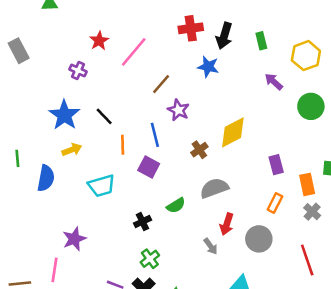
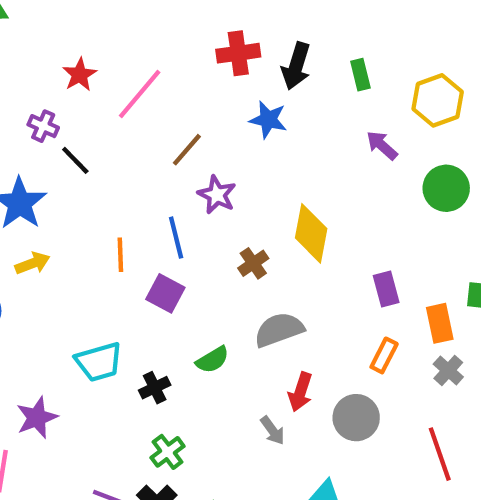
black line: (104, 116) -> (75, 160), moved
yellow diamond: (233, 132) -> (311, 233), turned -52
cyan trapezoid: (102, 186) -> (99, 362), moved

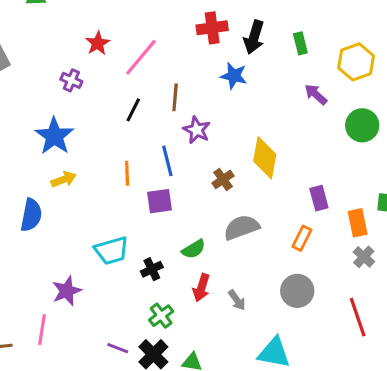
brown line: (187, 150) -> (175, 97), turned -36
black line: (75, 160) -> (133, 110), moved, turned 70
purple square: (165, 293) -> (160, 201), turned -36
orange rectangle: (384, 355) -> (302, 238), moved
red arrow: (300, 392) -> (201, 288), moved

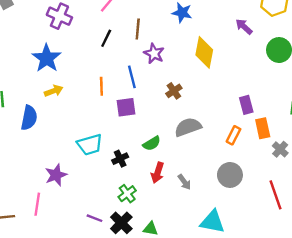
purple cross: (71, 80) -> (59, 16), size x1.5
yellow diamond: (265, 158) -> (204, 52), moved
orange rectangle: (358, 223) -> (263, 128), moved

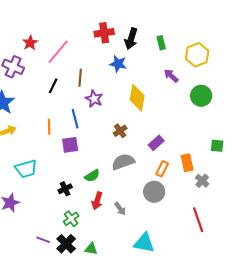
brown cross: (174, 91) -> (120, 131), moved
purple rectangle: (246, 105) -> (156, 143), moved, turned 63
cyan trapezoid: (90, 145) -> (26, 169), moved
gray circle: (230, 175) -> (154, 192), moved

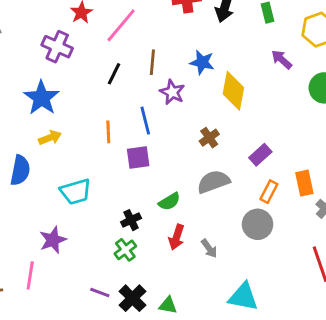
blue star: (118, 64) -> (202, 62), moved
green cross: (71, 219) -> (125, 250), moved

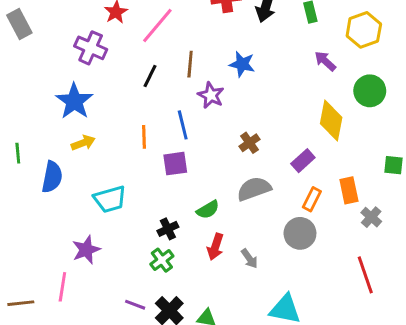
yellow diamond: (233, 91) -> (331, 121), moved

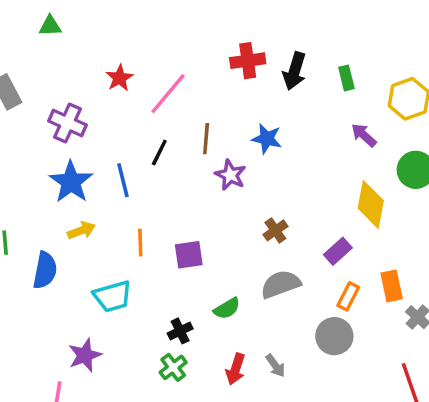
purple cross: (91, 48) -> (67, 123), moved
blue line: (183, 125) -> (123, 180), moved
orange line: (144, 137) -> (140, 243), moved
red arrow: (215, 247) -> (236, 369), moved

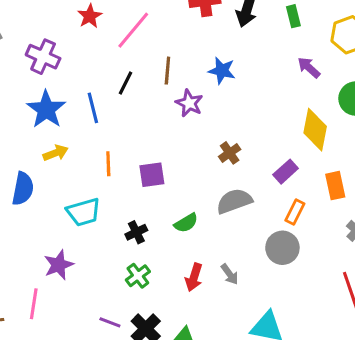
orange rectangle: (392, 286) -> (335, 186), moved
black cross: (180, 331) -> (136, 232), moved

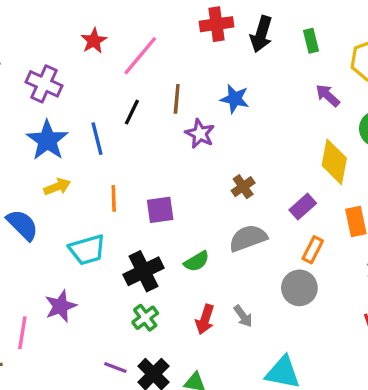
blue semicircle: (23, 189) -> (22, 225), turned -56
black cross: (136, 232) -> (144, 271), size x1.6
pink line: (34, 304) -> (22, 333), moved

